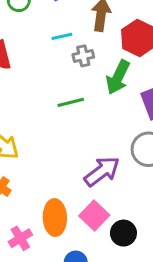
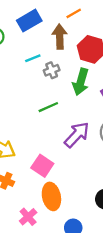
purple arrow: (102, 171) -> (77, 135), moved
pink square: (94, 215) -> (42, 166), moved

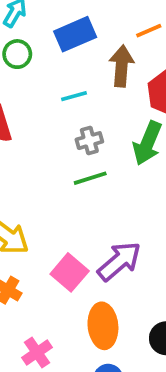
gray cross: (52, 70) -> (89, 141), moved
purple arrow: (77, 135) -> (119, 261), moved
orange ellipse: (51, 196) -> (103, 326), moved

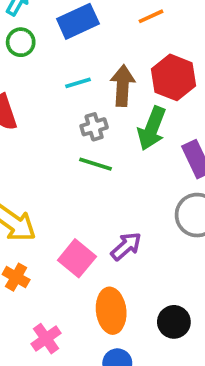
brown arrow: (122, 66) -> (123, 86), moved
green line: (90, 178) -> (96, 164), turned 36
purple arrow: (119, 261) -> (126, 246), size x0.7

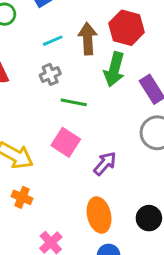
gray cross: (94, 127) -> (50, 74), moved
pink square: (77, 258) -> (66, 142), moved

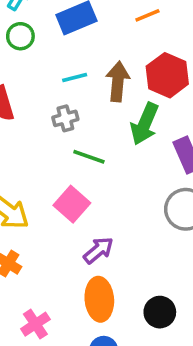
purple arrow: (105, 164) -> (98, 250), moved

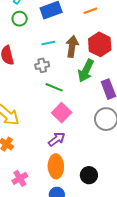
pink square: (72, 204) -> (62, 113), moved

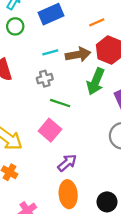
orange line: (90, 11) -> (97, 22), moved
brown arrow: (72, 46) -> (78, 55), turned 75
pink square: (62, 113) -> (50, 130), moved

